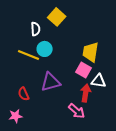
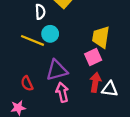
pink square: (84, 70) -> (93, 57), turned 35
white triangle: (99, 81) -> (110, 89), moved
pink arrow: (77, 111) -> (62, 92), moved, turned -144

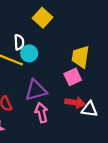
white semicircle: (40, 12) -> (19, 42), moved
red arrow: (95, 82) -> (75, 103), turned 90

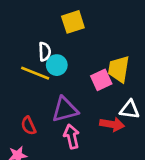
yellow square: (43, 18) -> (73, 22), turned 30
pink square: (73, 77) -> (101, 80), moved
white triangle: (89, 109) -> (130, 110), moved

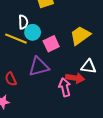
yellow trapezoid: (119, 69) -> (80, 35), turned 45
pink square: (101, 80) -> (51, 44), moved
pink arrow: (72, 136) -> (65, 87), moved

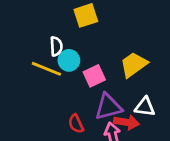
purple triangle: (39, 67) -> (108, 107), moved
red semicircle: (11, 79) -> (76, 124), moved

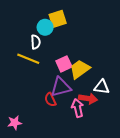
cyan circle: (69, 60) -> (45, 27), moved
yellow trapezoid: (134, 65) -> (80, 69), moved
purple triangle: (108, 107) -> (61, 87), moved

